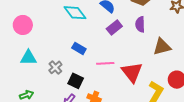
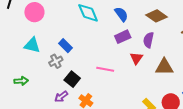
blue rectangle: (79, 48) -> (65, 46), moved
red triangle: (132, 72) -> (136, 58), moved, size x0.6

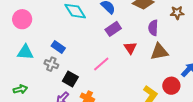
purple semicircle: (149, 40) -> (153, 28), moved
gray cross: (56, 61) -> (51, 64), turned -32
pink line: (105, 69) -> (101, 64), turned -42

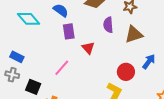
purple rectangle: (113, 29) -> (69, 31), turned -56
brown triangle: (159, 52) -> (134, 34), moved
red circle: (171, 86) -> (126, 72), moved

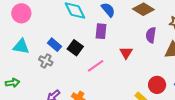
purple rectangle: (69, 31) -> (101, 31), moved
black square: (33, 87) -> (75, 48), moved

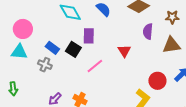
pink circle: (21, 13) -> (23, 29), moved
purple rectangle: (101, 31) -> (89, 36), moved
green arrow: (13, 83) -> (13, 89), turned 96

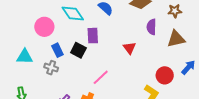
pink circle: (23, 29) -> (44, 27), moved
blue rectangle: (52, 48) -> (57, 50), turned 32
pink line: (95, 66) -> (101, 77), moved

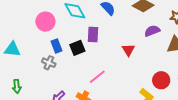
purple semicircle: (151, 27) -> (152, 31), turned 63
black square: (78, 50) -> (77, 48), turned 35
cyan triangle: (25, 57) -> (12, 49), moved

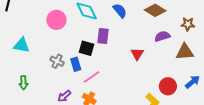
blue rectangle: (56, 46) -> (76, 64), moved
black square: (77, 48) -> (87, 48), turned 35
pink line: (97, 77) -> (91, 77), moved

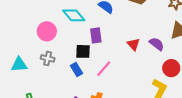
purple semicircle: (162, 36) -> (157, 44), moved, turned 70
gray cross: (57, 61) -> (48, 58), moved
pink line: (91, 77) -> (104, 69), moved

